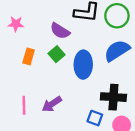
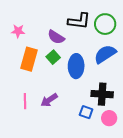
orange rectangle: (29, 56) -> (29, 59), size x1.6

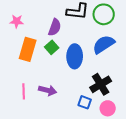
purple semicircle: (56, 37) -> (55, 27), turned -102
black cross: (102, 94) -> (101, 84), turned -35
purple arrow: (49, 100) -> (48, 90), turned -132

